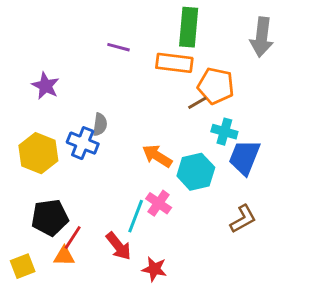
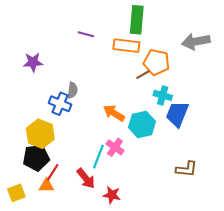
gray arrow: (262, 37) -> (196, 41), moved, turned 72
purple star: (46, 86) -> (33, 62), turned -30
yellow hexagon: (38, 153) -> (40, 134), moved
brown L-shape: (243, 219) -> (187, 169), moved, turned 35

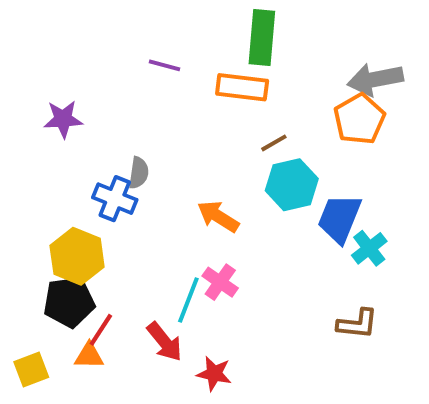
orange pentagon: (156, 62) -> (359, 119), moved, turned 30
cyan cross: (163, 95) -> (369, 248), moved, turned 36
cyan hexagon: (142, 124) -> (292, 185), moved

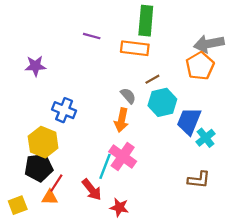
gray semicircle: (139, 173) -> (128, 96), moved, turned -49
orange arrow: (218, 216) -> (122, 120), turned -110
pink cross: (220, 282) -> (123, 157), size x1.4

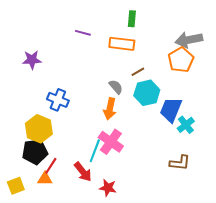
green rectangle: (146, 21) -> (132, 19), size x0.6

